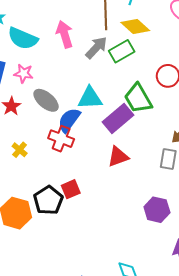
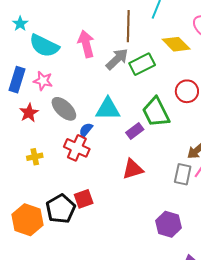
yellow diamond: (135, 27) -> (176, 44), moved
purple rectangle: (118, 119) -> (135, 131), size x0.6
blue semicircle: (69, 120) -> (86, 130), size x0.6
yellow cross: (20, 150) -> (35, 157), turned 35

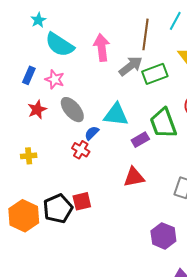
blue rectangle: (17, 80) -> (29, 75), size x0.7
red cross: (77, 148) -> (81, 150), size x0.7
yellow cross: (35, 157) -> (29, 156), moved

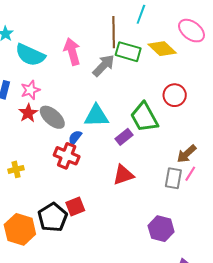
green rectangle: (155, 74) -> (128, 52), moved, turned 45
pink star: (55, 79) -> (30, 90), turned -30
red star: (37, 110) -> (28, 113), moved
red cross: (81, 150) -> (67, 156), size x1.4

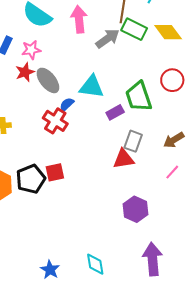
pink line: (190, 174) -> (172, 172), moved
red triangle: (123, 175) -> (124, 159), moved
gray rectangle: (173, 178) -> (133, 141), moved

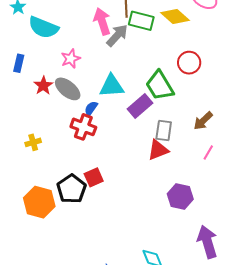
pink arrow: (79, 19) -> (102, 21), moved
pink star: (31, 50) -> (71, 59), moved
purple rectangle: (115, 112) -> (140, 106), size x1.4

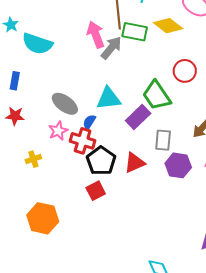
pink star: (71, 59) -> (58, 131), moved
red star: (43, 86) -> (15, 116), moved, turned -30
red triangle: (158, 150) -> (135, 163), moved
black pentagon: (71, 189) -> (101, 161), moved
purple hexagon: (180, 197) -> (178, 165), moved

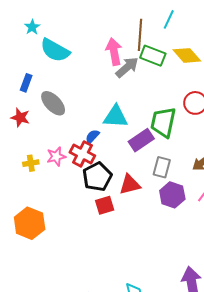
green trapezoid: (157, 96) -> (163, 122), turned 36
gray ellipse: (65, 104) -> (53, 103), moved
pink star: (58, 131) -> (56, 157), moved
red square: (96, 191) -> (105, 205), moved

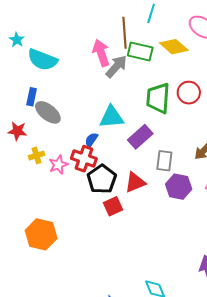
blue rectangle: (26, 83) -> (32, 97), moved
green trapezoid: (163, 122) -> (158, 98), moved
yellow cross: (31, 163) -> (37, 155), moved

